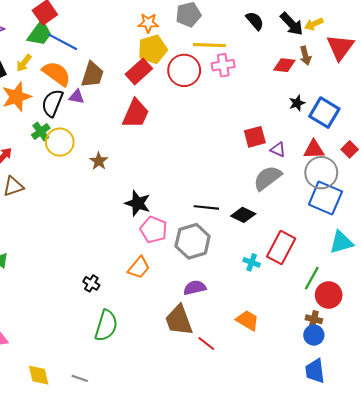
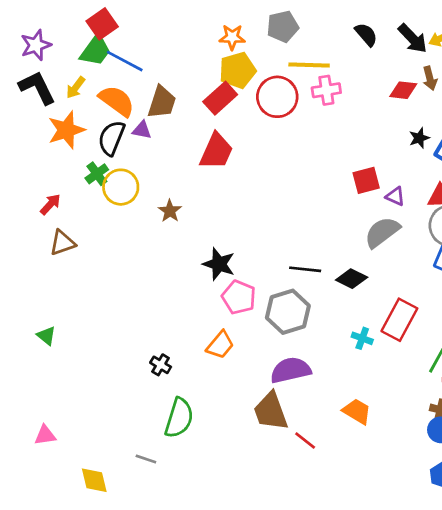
purple semicircle: (195, 288) -> (291, 370), size x1.4
gray line: (80, 378) -> (146, 459), moved

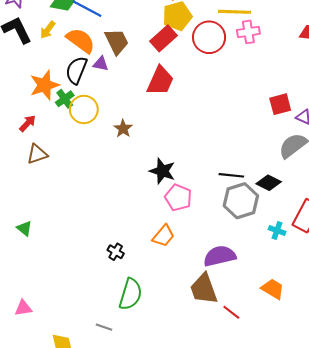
brown trapezoid: (162, 102) -> (117, 42), turned -44
orange star: (66, 130) -> (45, 85), moved
gray hexagon: (288, 312) -> (241, 201), moved

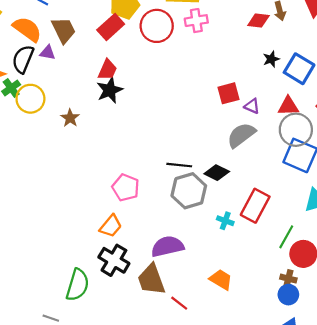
red trapezoid: (160, 81) -> (107, 70), size x0.7
black star: (162, 171) -> (110, 90), moved, turned 30
black cross: (116, 252) -> (114, 260), moved, size x1.8

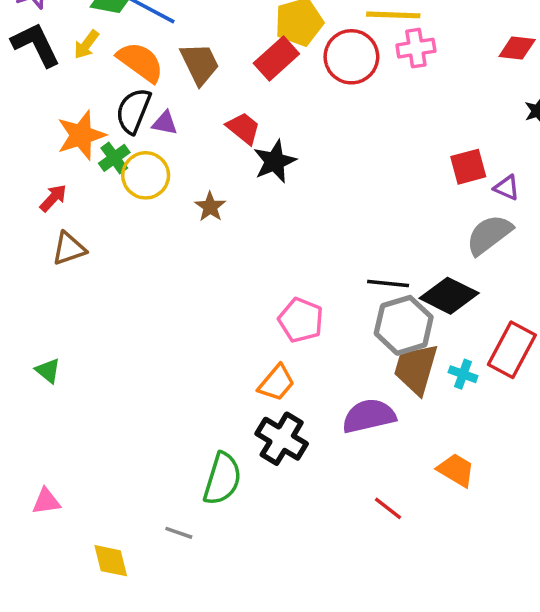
purple triangle: (48, 53) -> (165, 123), moved
red trapezoid: (107, 70) -> (243, 128), moved, turned -75
black diamond: (217, 173) -> (449, 296), size x1.4
brown trapezoid: (151, 280) -> (416, 369), moved, turned 36

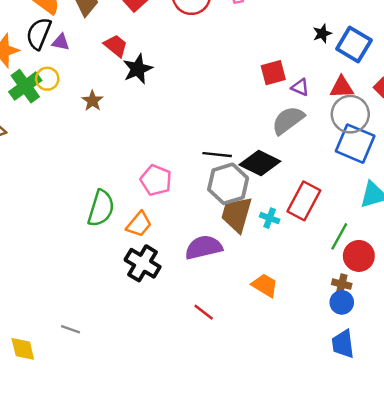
green cross: (114, 158) -> (25, 86), moved, size x1.5
yellow circle: (146, 175) -> (47, 79), size x0.7
green semicircle: (222, 479) -> (101, 208), moved
red line: (388, 508) -> (204, 312), moved

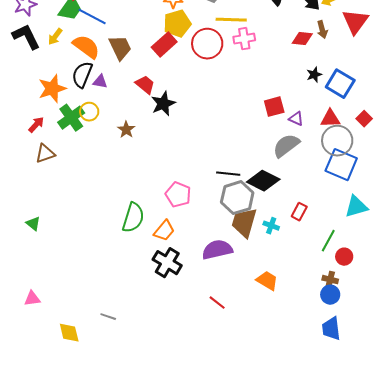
red rectangle: (304, 201) -> (299, 212), size x0.6
red circle: (359, 256) -> (344, 257), size x0.7

